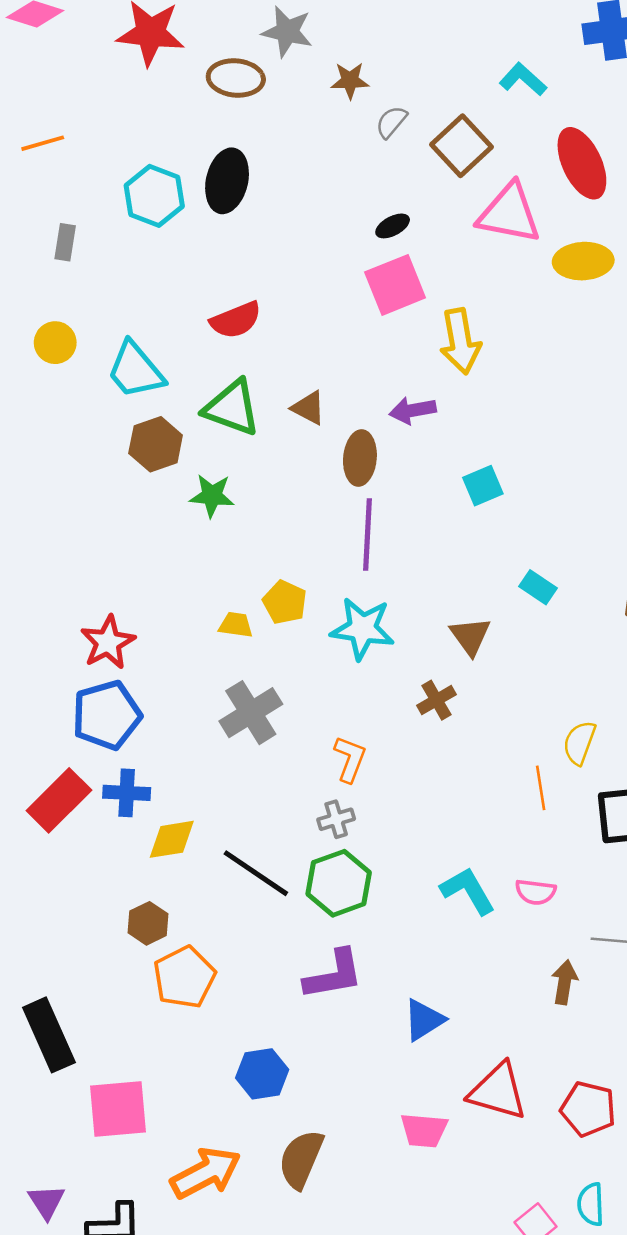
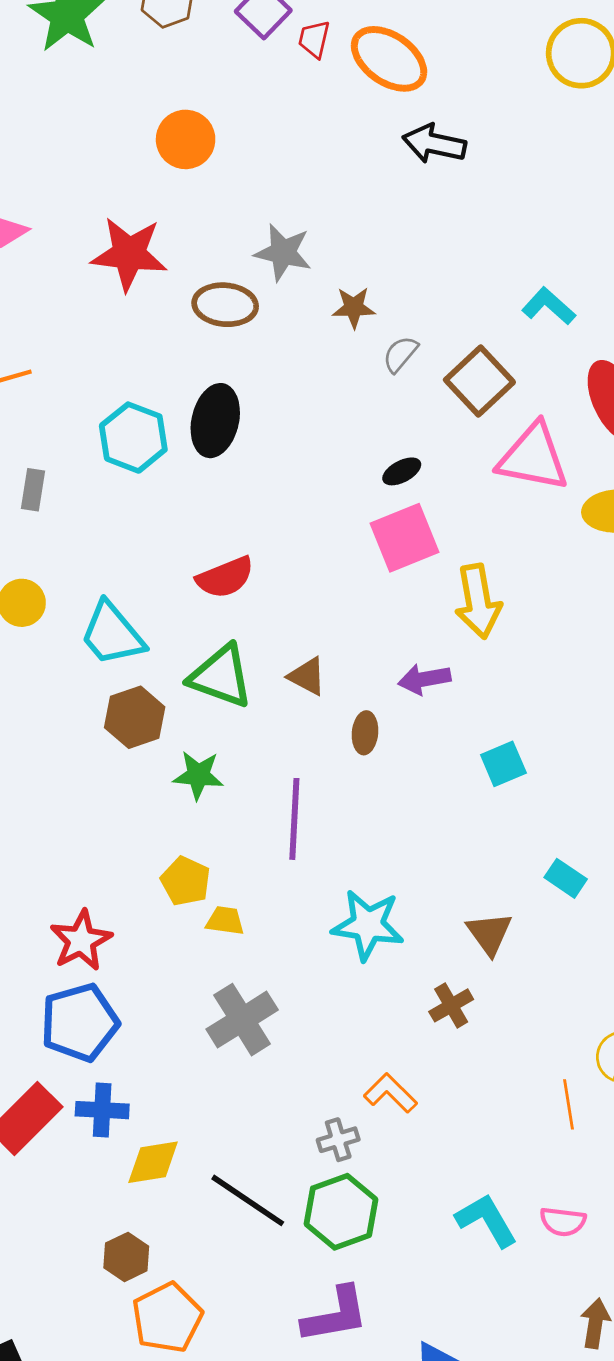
brown ellipse: (360, 458) -> (365, 733), size x0.7
purple line: (367, 535) -> (294, 819), moved
yellow pentagon: (285, 602) -> (186, 881), moved
orange L-shape: (350, 759) -> (390, 1093), moved, turned -66

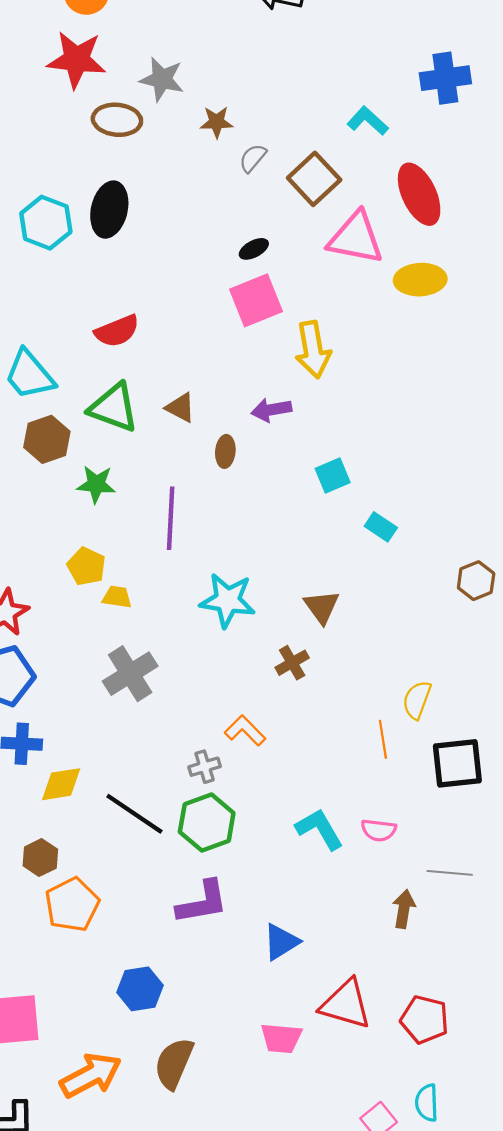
red star: (129, 254) -> (76, 60), moved
cyan rectangle: (566, 878) -> (381, 527), moved

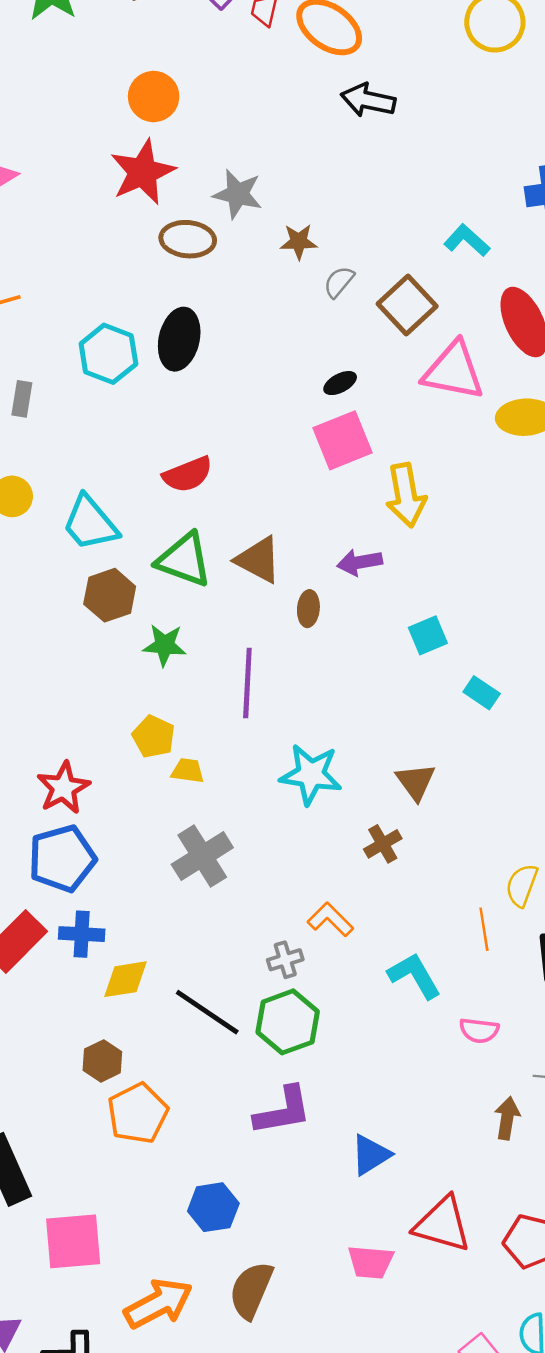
red star: (76, 60) -> (143, 172), turned -30
brown triangle: (180, 408) -> (258, 560), size x1.4
cyan L-shape: (319, 829) -> (414, 976), moved

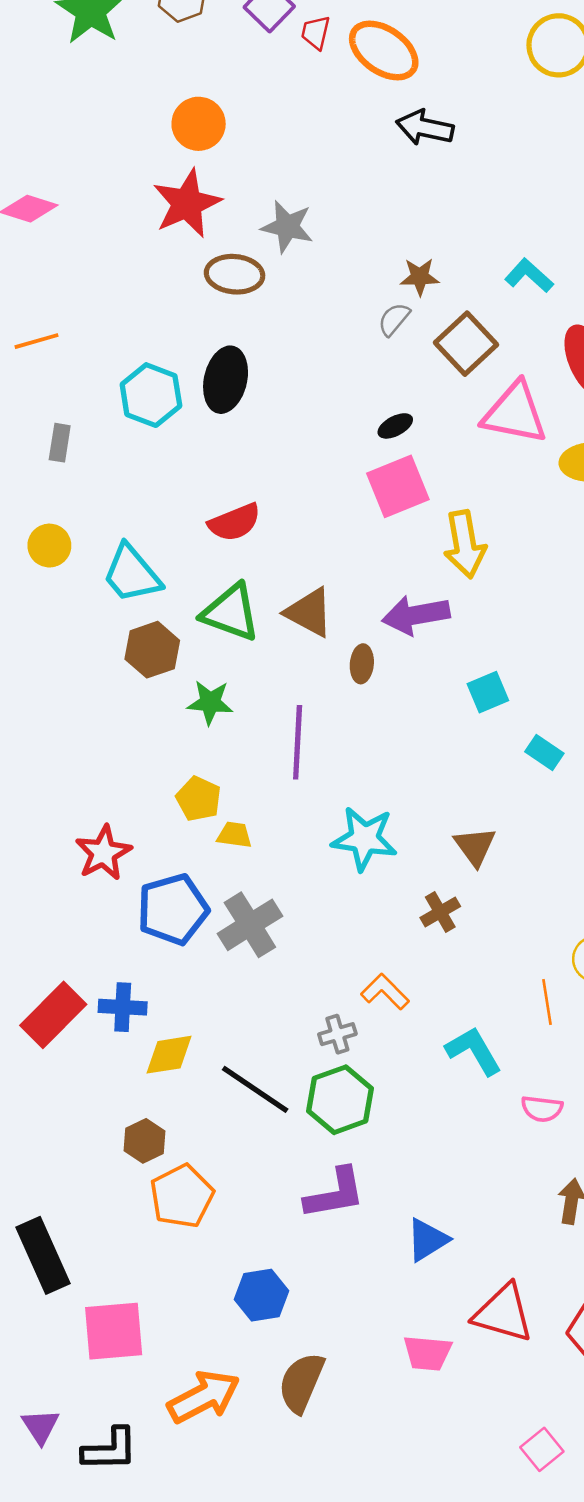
brown star: (299, 242) -> (420, 277), moved
purple arrow: (360, 562) -> (416, 615), size x1.4
blue pentagon: (62, 859) -> (173, 909), moved

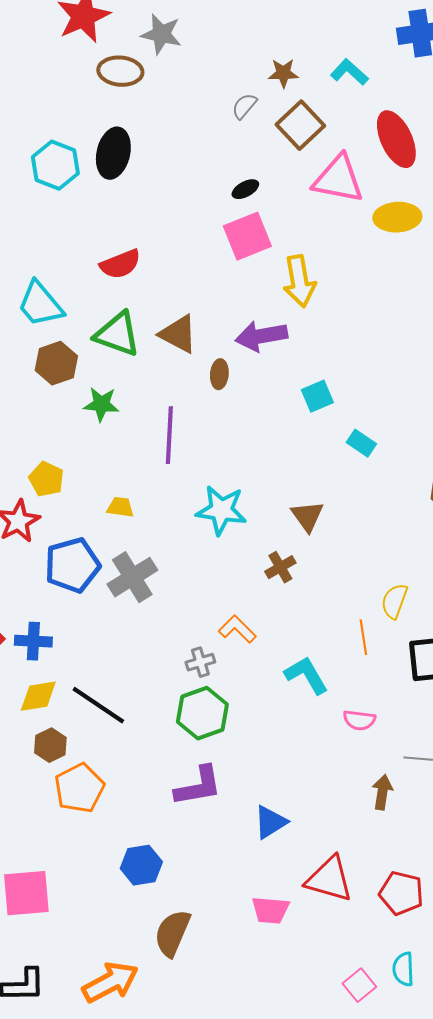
brown star: (420, 277) -> (283, 73), moved
yellow pentagon: (199, 799) -> (46, 479), moved
yellow diamond: (169, 1055) -> (38, 696), moved
black line: (255, 1089) -> (98, 705), moved
orange arrow: (204, 1397) -> (110, 982), moved

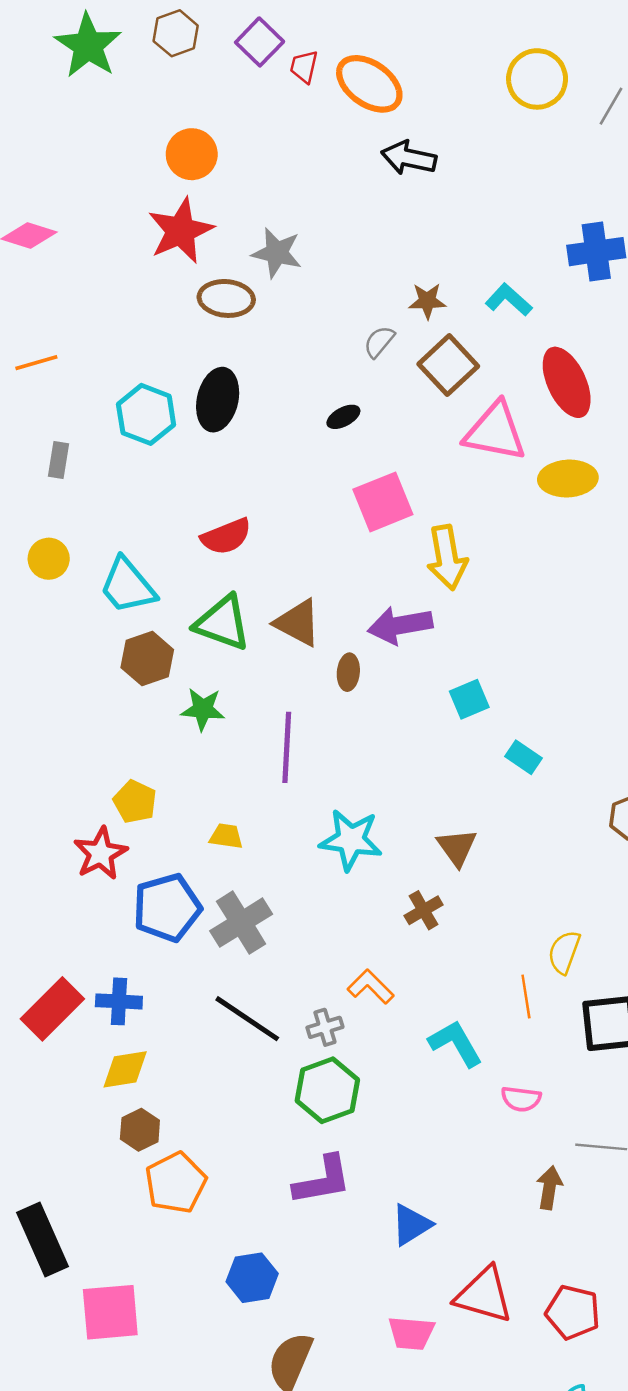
black ellipse: (245, 189) -> (343, 417), moved
black line: (98, 705) -> (247, 1019), moved

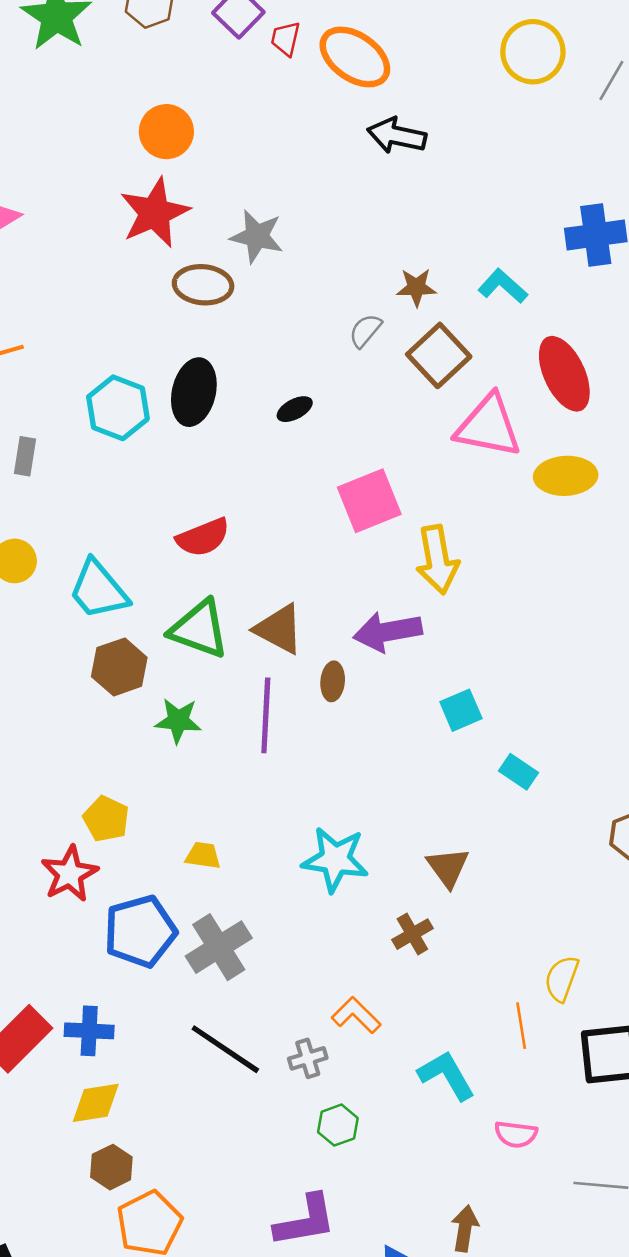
black ellipse: (343, 417) -> (295, 409), moved
purple line: (287, 747) -> (266, 715), moved
green hexagon: (327, 1090) -> (338, 1125), moved, size x0.6
brown arrow: (549, 1188) -> (465, 1229), moved

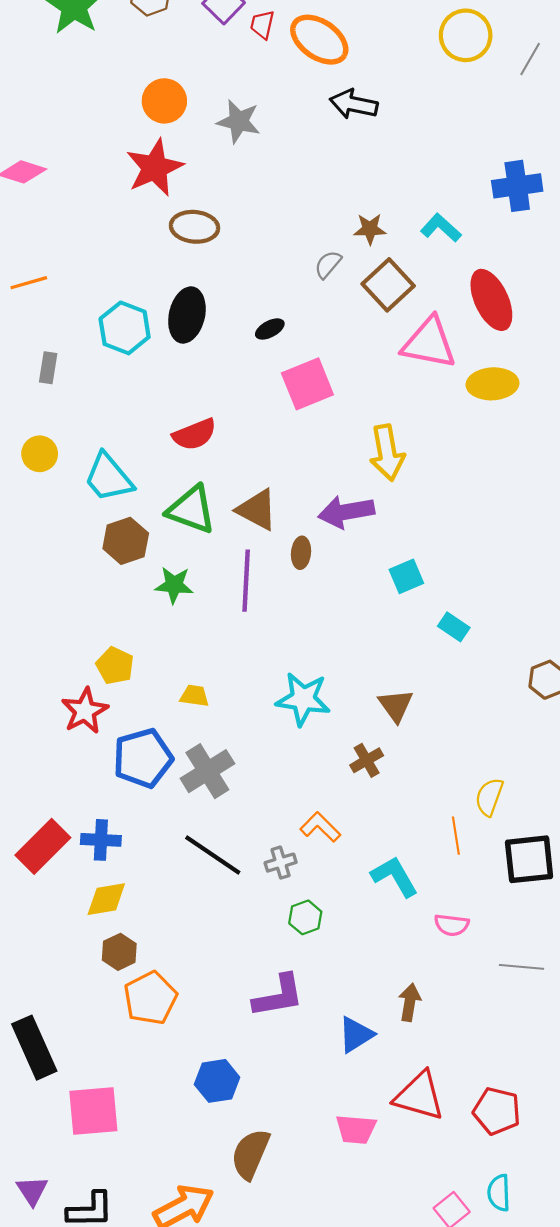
gray star: (257, 236) -> (239, 121), moved
pink square: (369, 501) -> (307, 384), moved

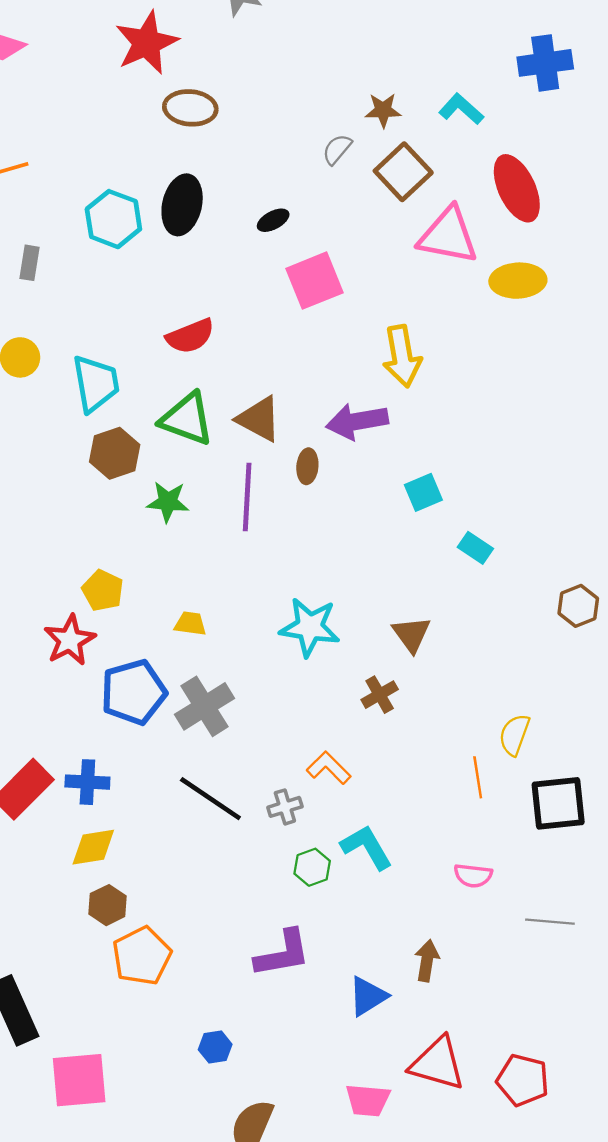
cyan trapezoid: (108, 477) -> (96, 383), turned -150
cyan L-shape: (395, 877) -> (367, 847), moved
blue hexagon: (217, 1081) -> (215, 1047), size x0.7

